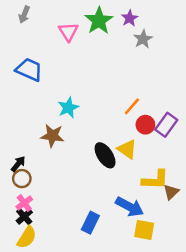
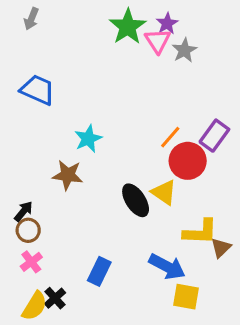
pink triangle: (68, 32) -> (158, 41), moved
red circle: (145, 125) -> (188, 161), size x1.5
purple rectangle: (166, 125) -> (214, 136), moved
black cross: (24, 217) -> (55, 298), moved
blue rectangle: (90, 223) -> (99, 271), moved

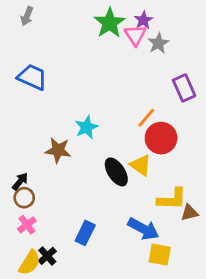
purple rectangle: (214, 136) -> (184, 88), moved, turned -60
cyan star: (88, 139) -> (87, 127), moved
brown triangle: (221, 248) -> (189, 213), turned 30

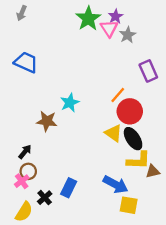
black ellipse: (116, 172) -> (133, 139), moved
black arrow: (20, 181) -> (25, 152), moved
brown circle: (24, 198) -> (28, 171), moved
black cross: (47, 256) -> (45, 198), moved

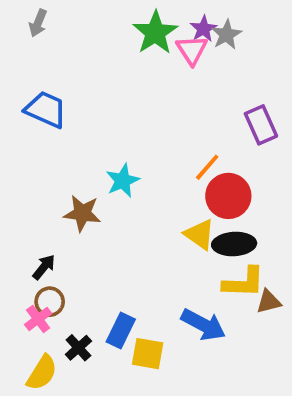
gray star: (128, 35) -> (226, 35), moved
black ellipse: (133, 139) -> (234, 244), turned -60
yellow square: (129, 205) -> (148, 354), moved

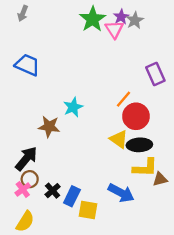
black arrow: (44, 267) -> (26, 159), size x1.6
black cross: (78, 348) -> (53, 191), moved

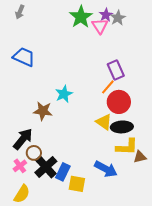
purple rectangle: (155, 74) -> (116, 70), moved
brown circle: (30, 179) -> (34, 153), moved
black cross: (53, 191) -> (46, 167), size x1.6

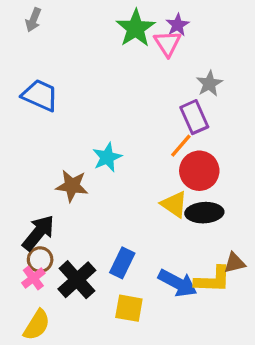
gray star: (118, 18) -> (209, 84), moved
yellow L-shape: (127, 147) -> (213, 280), moved
brown circle: (34, 153) -> (40, 260), moved
blue rectangle: (63, 172) -> (122, 263), moved

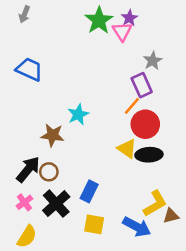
brown circle: (40, 260) -> (49, 172), moved
brown triangle: (235, 263) -> (171, 216), moved
yellow L-shape: (213, 280) -> (155, 204), turned -32
blue arrow: (178, 283) -> (137, 227), moved

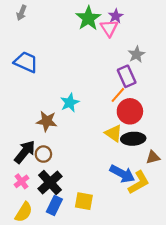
blue rectangle: (89, 191) -> (54, 206), moved
brown triangle: (171, 216) -> (153, 157), moved
blue arrow: (137, 227) -> (122, 174), moved

